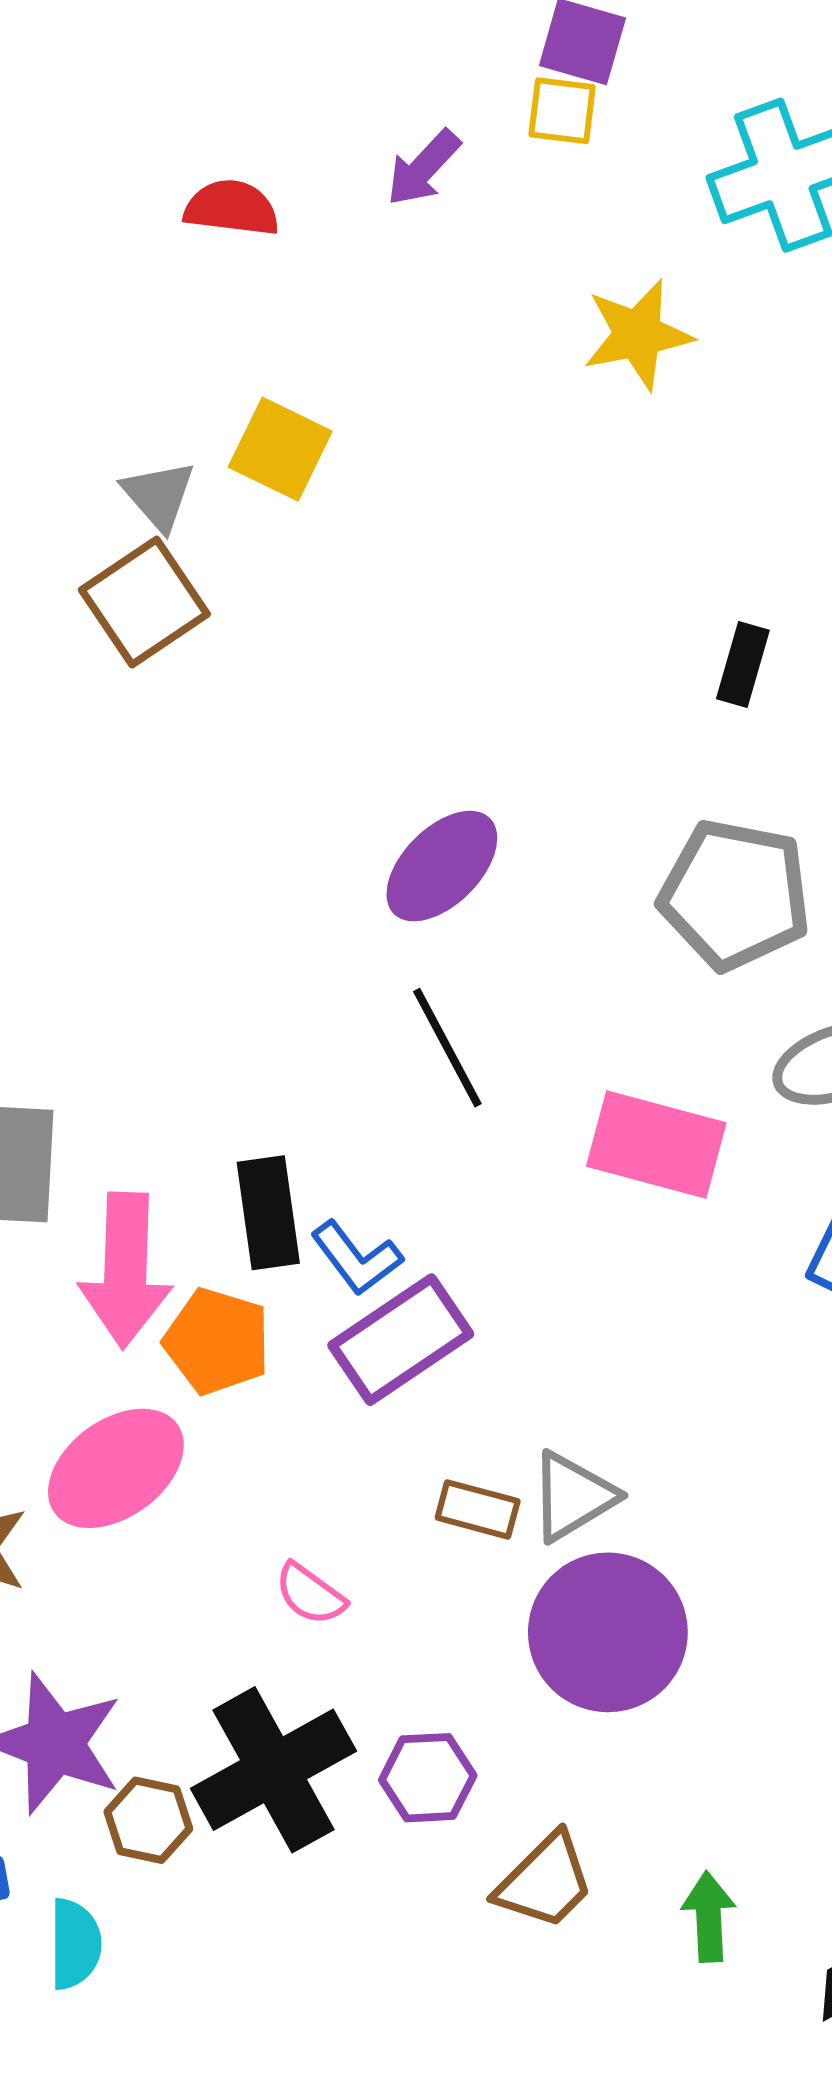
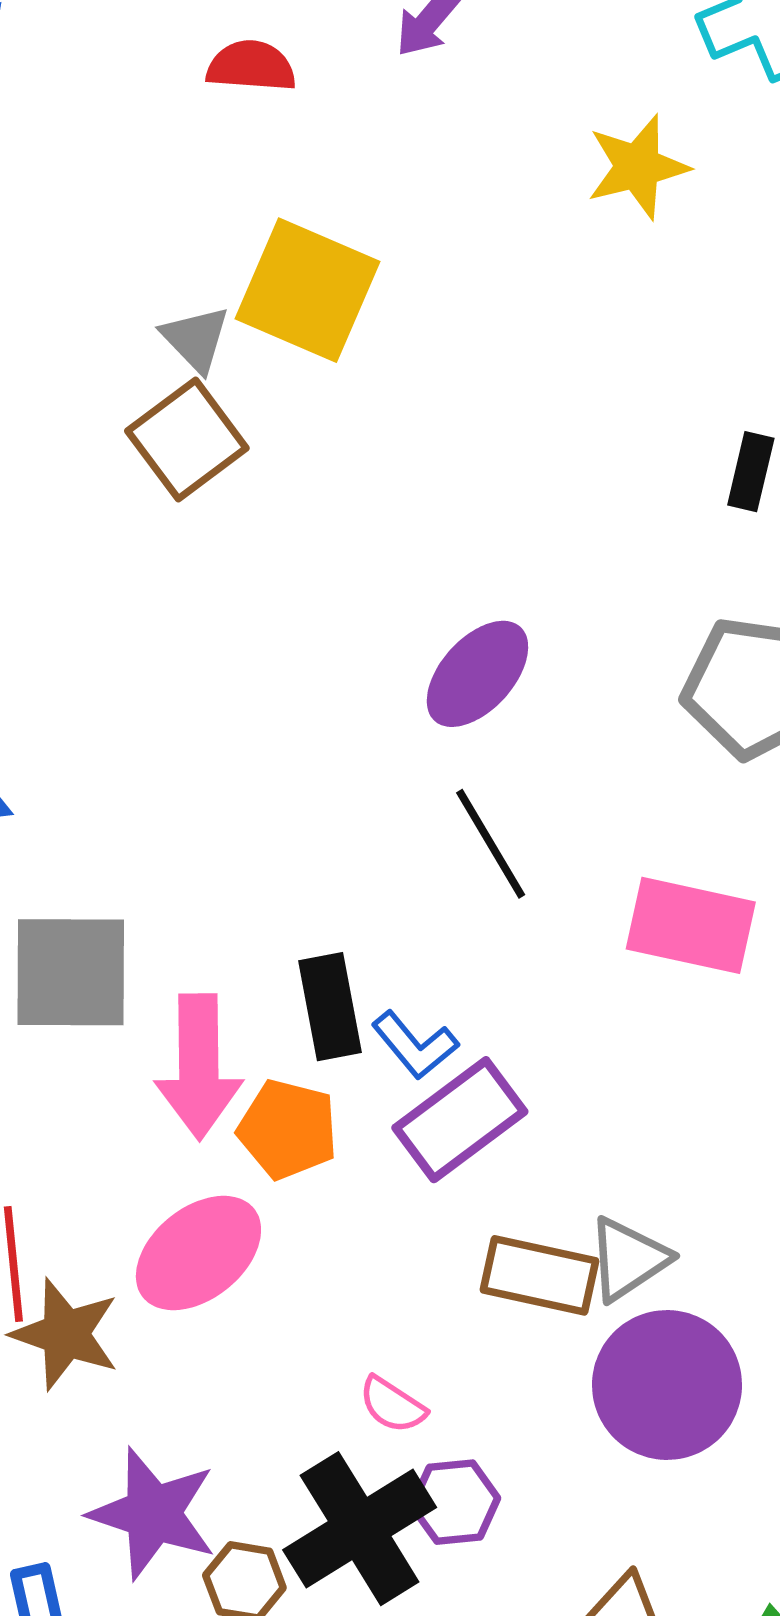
yellow square: (280, 449) -> (307, 290), size x1.5
brown rectangle: (478, 1509) -> (539, 1275), size x1.5
pink semicircle: (310, 1594) -> (392, 1405), moved
purple hexagon: (428, 1778) -> (455, 1502), moved

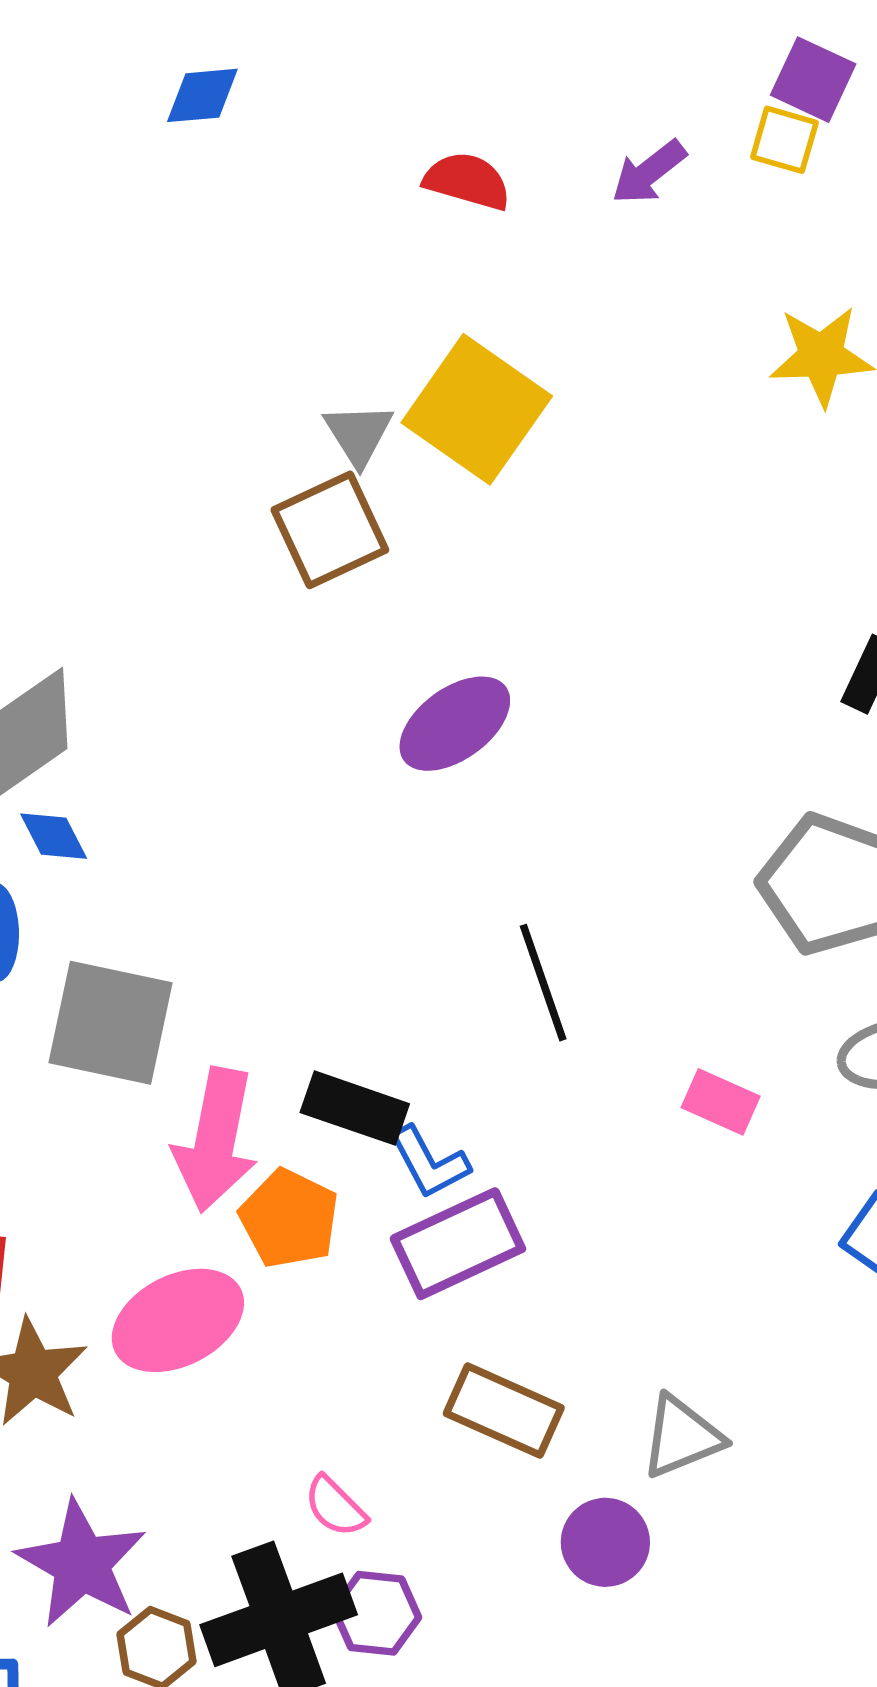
purple ellipse: (477, 674) -> (455, 724), moved
pink rectangle: (691, 925) -> (721, 1102), size x0.6
black rectangle: (330, 1007) -> (355, 1108), turned -72
gray triangle: (628, 1259) -> (682, 1437), moved
purple circle: (667, 1385) -> (605, 1542), size x0.6

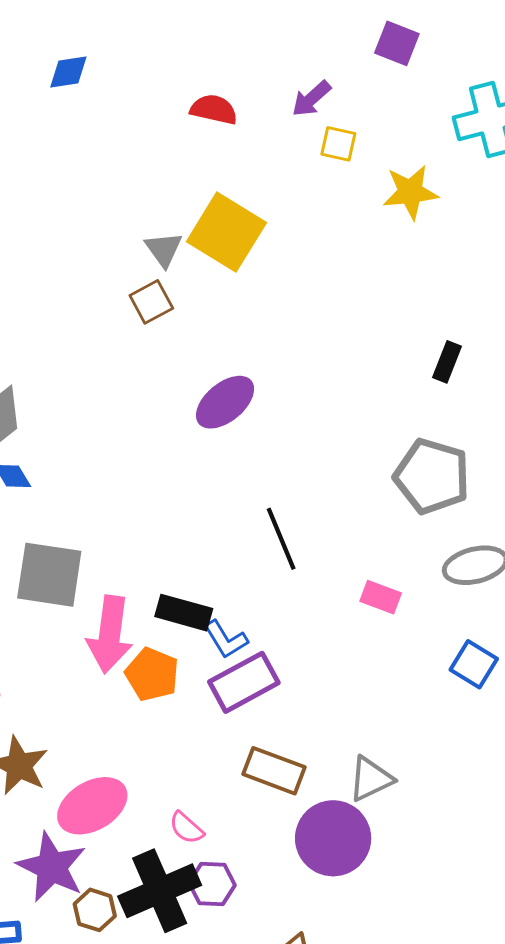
yellow square: (784, 140) -> (338, 144), moved
brown square: (330, 530) -> (151, 302), size x0.7
pink ellipse: (178, 1320) -> (92, 806), moved
purple circle: (605, 1542) -> (333, 838), size x1.6

